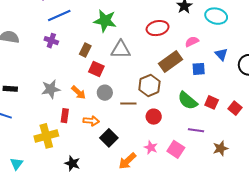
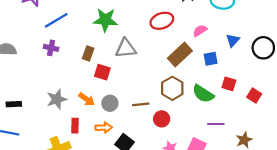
blue triangle: (221, 54) -> (233, 40), turned 32
brown hexagon: (149, 85) -> (172, 88), moved
gray circle: (105, 93) -> (110, 103), moved
red square: (212, 102) -> (229, 84), moved
red circle: (154, 117) -> (162, 119), moved

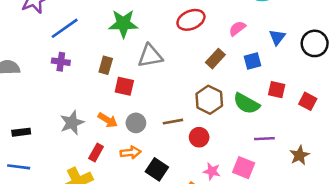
brown rectangle: (180, 54) -> (215, 59), size x0.7
red rectangle: (75, 126) -> (96, 153), turned 32

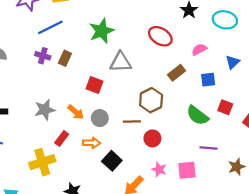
red ellipse: (191, 20) -> (160, 36), turned 45
green star: (123, 24) -> (102, 31), turned -30
brown rectangle: (106, 65) -> (65, 58), moved
brown hexagon: (209, 100) -> (151, 100), moved
pink square: (244, 168) -> (187, 170), turned -36

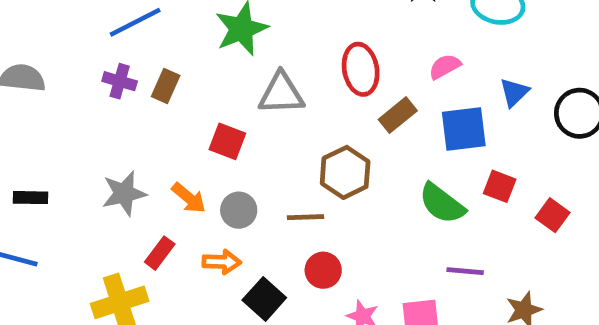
red ellipse: (160, 36) -> (361, 69), moved, turned 50
blue square: (208, 80) -> (464, 129), size x1.5
red circle: (152, 138) -> (323, 270), moved

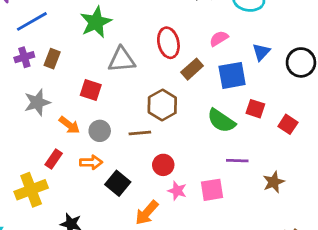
purple cross: (120, 81) -> (24, 57), turned -30
gray star: (124, 193) -> (37, 102), moved
red circle: (323, 270) -> (163, 165), moved

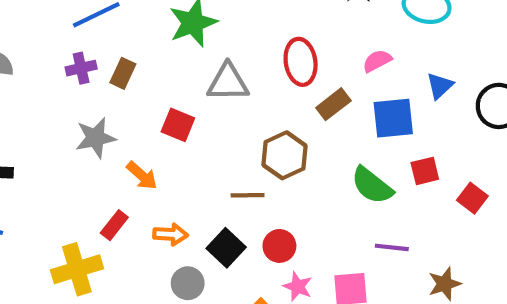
red square: (255, 109) -> (425, 171), turned -36
gray circle: (100, 131) -> (188, 283), moved
black square: (118, 183) -> (226, 248), moved

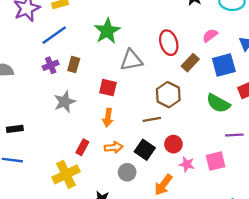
orange arrow: (142, 176) -> (108, 118), moved, turned 66

